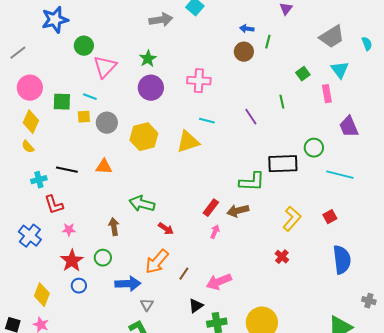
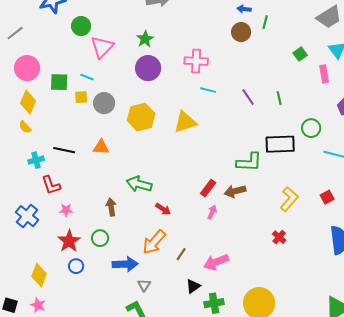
green line: (282, 102) -> (279, 98), moved
cyan line: (207, 121) -> (208, 90), moved

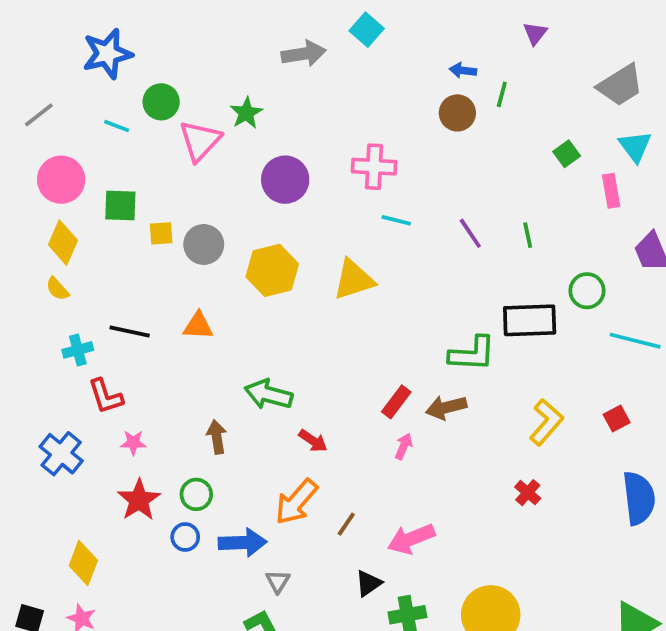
green star: (145, 39) -> (246, 113), moved
cyan line: (87, 77) -> (117, 126), moved
blue circle: (76, 266) -> (185, 537), moved

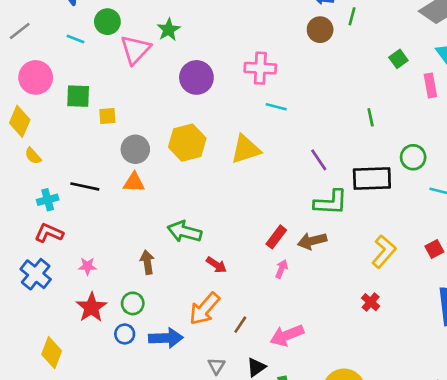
purple line: (470, 233) -> (319, 160), moved
yellow diamond: (63, 243) -> (20, 121), moved
gray circle: (204, 244) -> (135, 149), moved
red L-shape: (106, 396) -> (49, 233), moved, turned 132
gray triangle: (278, 581) -> (216, 366), moved

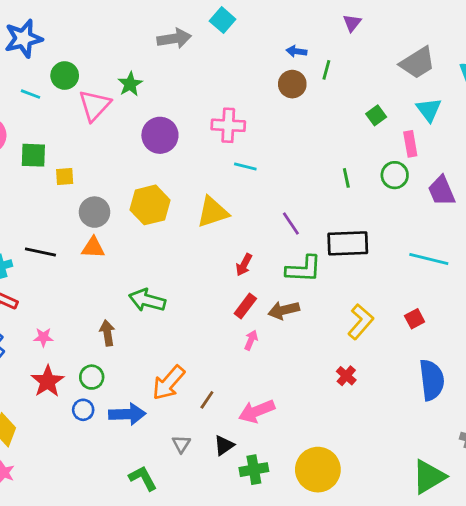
green circle: (413, 157) -> (395, 175), moved
red arrow: (216, 265) -> (244, 265), moved, turned 84

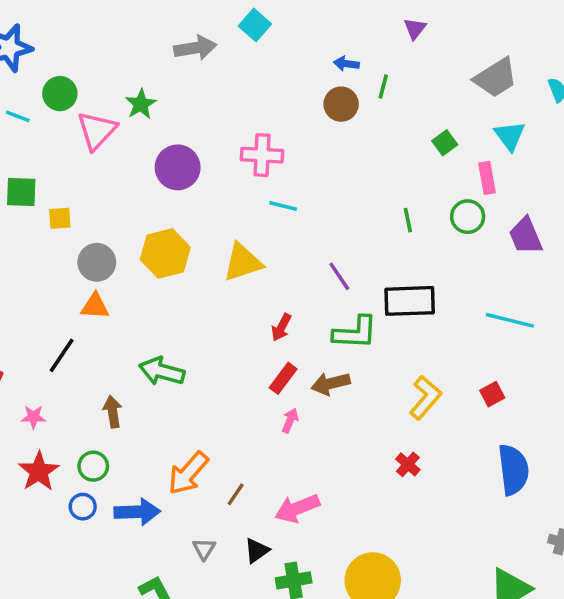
black line: (40, 252) -> (62, 355), moved, turned -68

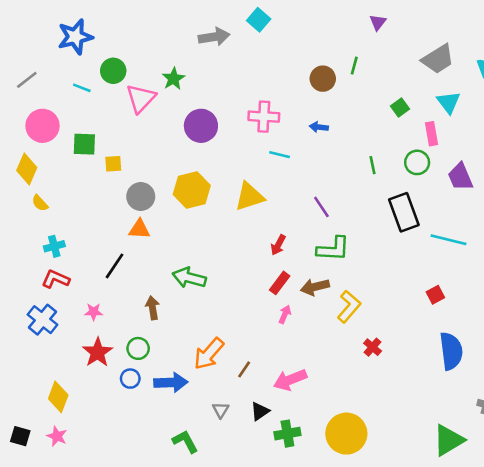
blue arrow: (346, 64) -> (319, 127), moved
black rectangle: (410, 301) -> (404, 212), moved, turned 72
yellow L-shape: (425, 398) -> (349, 307), moved

